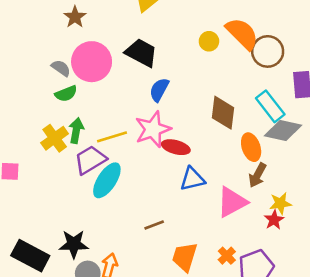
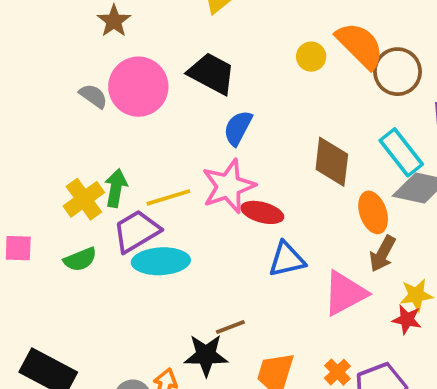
green semicircle: (66, 94) -> (80, 259), moved
cyan ellipse: (107, 180) -> (161, 261), turned 54
red star: (274, 220) -> (407, 319), turned -30
black star: (74, 244) -> (206, 355), moved

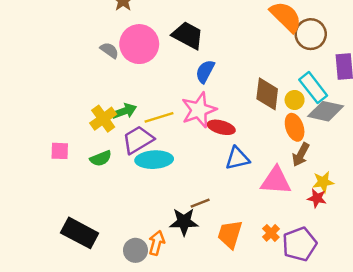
yellow circle: (311, 57) -> (295, 100), moved
green arrow: (116, 188) -> (124, 111), turned 60
pink triangle: (345, 293) -> (276, 181), turned 32

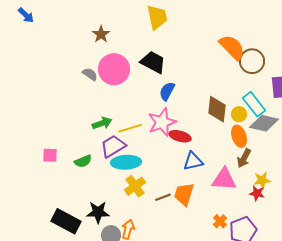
yellow cross: (103, 119) -> (135, 186), moved
black star: (184, 222) -> (98, 212), moved
orange trapezoid: (230, 234) -> (184, 194), moved

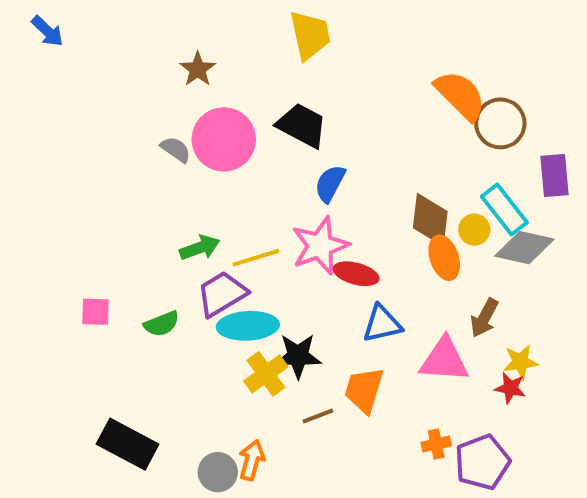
orange ellipse: (239, 136) -> (444, 258), moved
brown line: (163, 197) -> (318, 416), moved
black star: (98, 212) -> (298, 356), moved
orange cross: (220, 221) -> (436, 444), turned 32

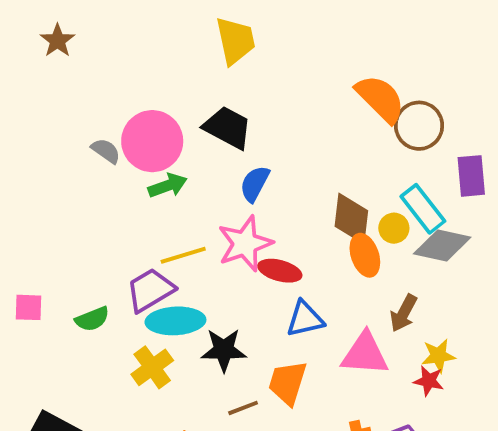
brown star: (198, 69) -> (57, 41), moved
green arrow: (200, 248) -> (168, 186), moved
yellow cross: (266, 374) -> (152, 367), moved

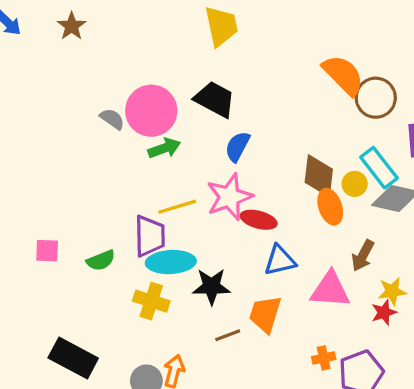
purple trapezoid: (150, 290) -> (150, 236), turned 120
yellow cross: (152, 367) -> (151, 301), turned -36
red star: (429, 381) -> (384, 312), turned -30

